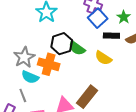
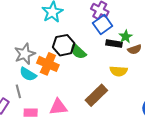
green star: (124, 17) -> (126, 37), moved
yellow semicircle: (103, 58) -> (119, 71), moved, turned -36
brown rectangle: (87, 97) -> (96, 95), moved

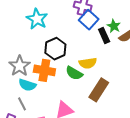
black rectangle: (114, 44) -> (104, 36), turned 70
green semicircle: (78, 51) -> (74, 73), moved
yellow semicircle: (119, 71) -> (88, 63), moved

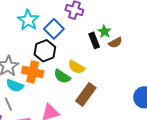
blue square: (89, 20) -> (54, 29), moved
yellow semicircle: (88, 63) -> (76, 67), turned 36

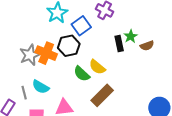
brown semicircle: (115, 43) -> (147, 46), moved
orange cross: (33, 72) -> (46, 53), moved
cyan semicircle: (15, 86) -> (41, 87), moved

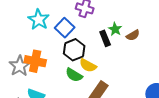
black hexagon: (69, 46) -> (74, 50), moved

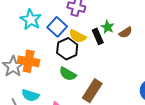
yellow semicircle: (88, 65) -> (78, 36), moved

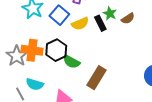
yellow semicircle: (78, 36) -> (80, 24), turned -48
black hexagon: (67, 49) -> (56, 50), moved

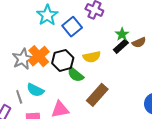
black rectangle: (100, 23) -> (121, 46), moved, turned 63
yellow semicircle: (80, 24) -> (92, 57), moved
orange cross: (32, 50) -> (39, 56), turned 30

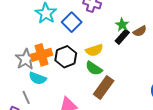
orange cross: (39, 56) -> (41, 55), turned 30
green semicircle: (75, 75) -> (94, 68), moved
cyan semicircle: (35, 90) -> (38, 78), moved

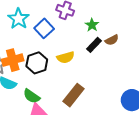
green star: (122, 25) -> (92, 25), moved
green semicircle: (94, 68) -> (31, 96), moved

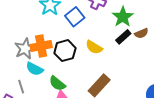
green star: (92, 25) -> (123, 17), size x1.5
yellow semicircle: (66, 57) -> (94, 47), turned 42

